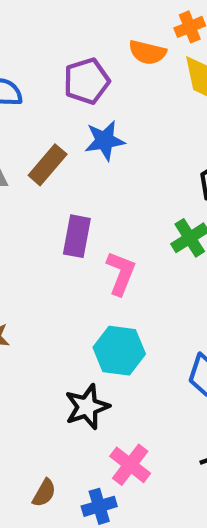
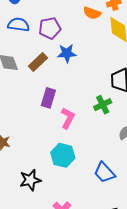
purple pentagon: (86, 81) -> (50, 28), moved
black star: (87, 407) -> (30, 180), moved

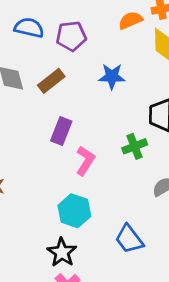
orange semicircle: (92, 13) -> (130, 20), turned 132
blue star: (67, 53) -> (112, 76), moved
black star: (30, 180) -> (62, 252), moved, turned -30

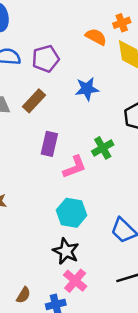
orange semicircle: (130, 20) -> (96, 37), turned 60
green cross: (135, 146) -> (103, 148), moved
pink L-shape: (85, 161) -> (75, 167), turned 45

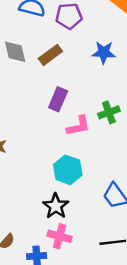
pink cross: (75, 281) -> (59, 236), turned -35

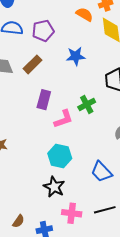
pink cross: (59, 236) -> (72, 213), moved

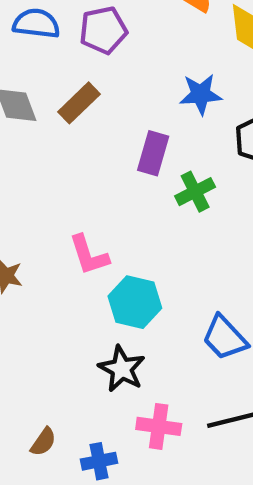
blue star: (76, 56) -> (201, 94), moved
purple rectangle: (44, 100) -> (153, 153), moved
pink L-shape: (63, 119) -> (89, 255), moved, turned 90

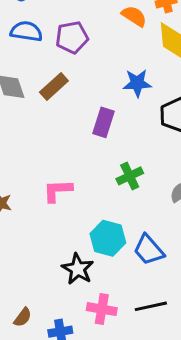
green cross: (195, 192) -> (130, 176), moved
pink L-shape: (89, 255) -> (58, 191), turned 104
cyan hexagon: (135, 302) -> (108, 238), moved

